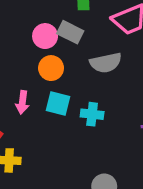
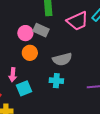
gray semicircle: (106, 63) -> (62, 59), moved
cyan square: (58, 103) -> (24, 88), moved, turned -35

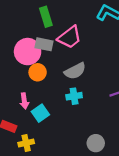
pink trapezoid: (78, 21) -> (70, 37), moved
pink circle: (25, 33) -> (28, 52), size x1.5

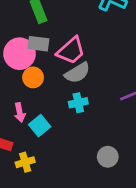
pink trapezoid: (70, 37) -> (71, 51), moved

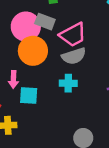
orange circle: (33, 77) -> (33, 51), size x1.5
cyan square: (40, 126) -> (29, 96), turned 30

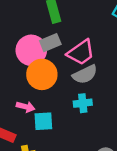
gray rectangle: (45, 22) -> (50, 43), turned -36
pink arrow: (13, 79) -> (26, 107), turned -70

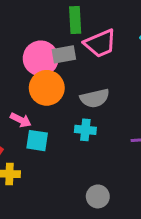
pink trapezoid: (81, 52) -> (100, 43), moved

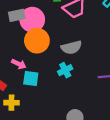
gray rectangle: (64, 54) -> (17, 15), moved
cyan cross: (85, 130) -> (65, 70), turned -32

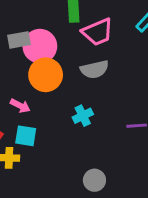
gray semicircle: (71, 47) -> (95, 69), moved
cyan square: (31, 78) -> (26, 136), moved

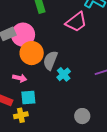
pink trapezoid: (98, 32) -> (76, 22), moved
gray semicircle: (95, 69) -> (50, 60), moved, turned 138

